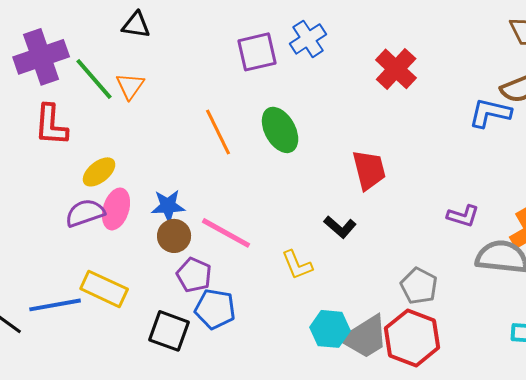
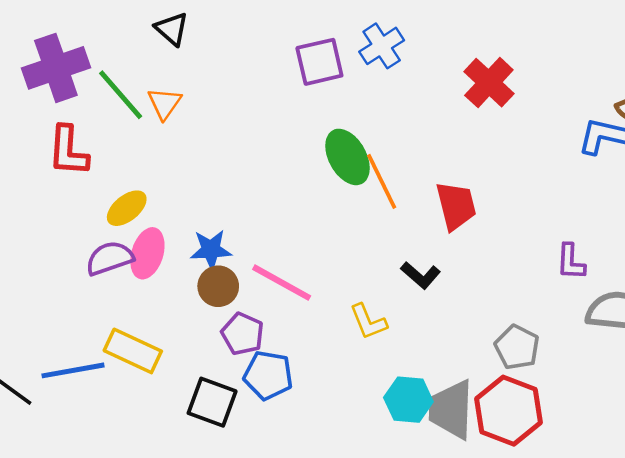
black triangle: (136, 25) -> (172, 29), turned 32
orange line: (218, 132) -> (382, 181), moved
purple L-shape: (463, 216) -> (571, 262), turned 76
gray trapezoid: (365, 337) -> (451, 409), turned 124

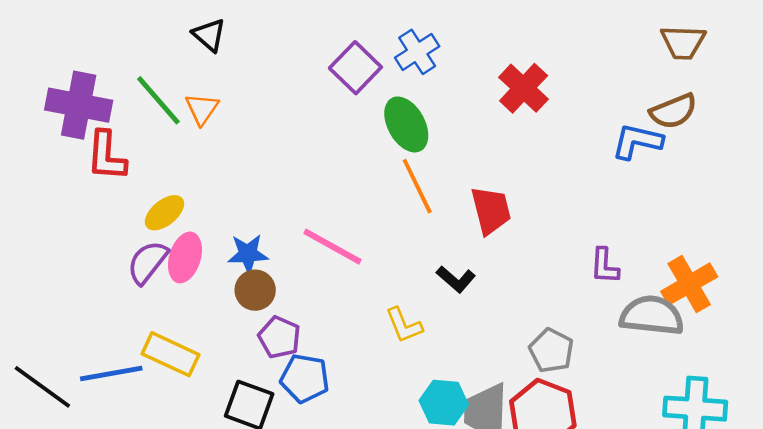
purple square: (319, 62) -> (355, 68), turned -33
purple cross: (56, 68) -> (79, 105), moved, turned 30
green ellipse: (347, 157) -> (406, 124), moved
purple semicircle: (110, 258) -> (148, 262), turned -33
pink line: (282, 283) -> (333, 247), moved

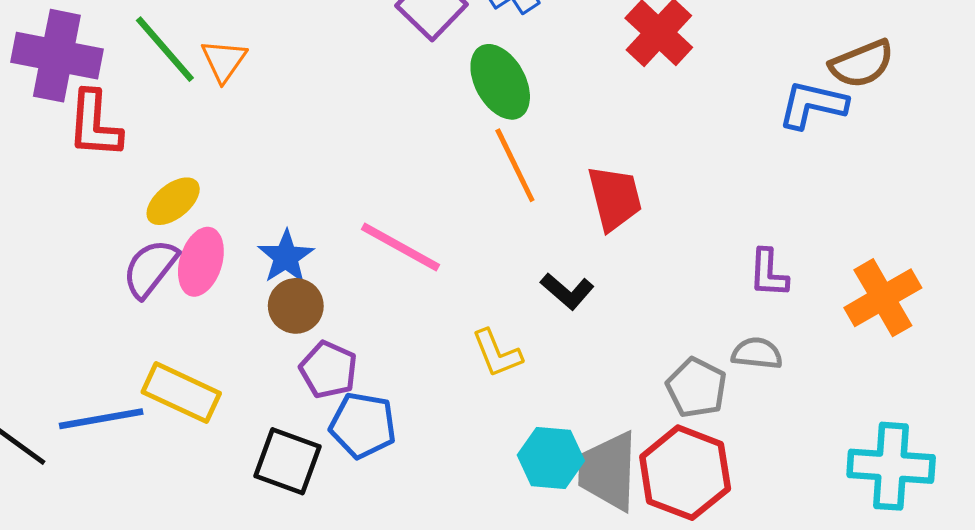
blue star: (248, 254) -> (286, 257), turned -30
gray semicircle: (652, 315) -> (757, 353), moved, size x0.6

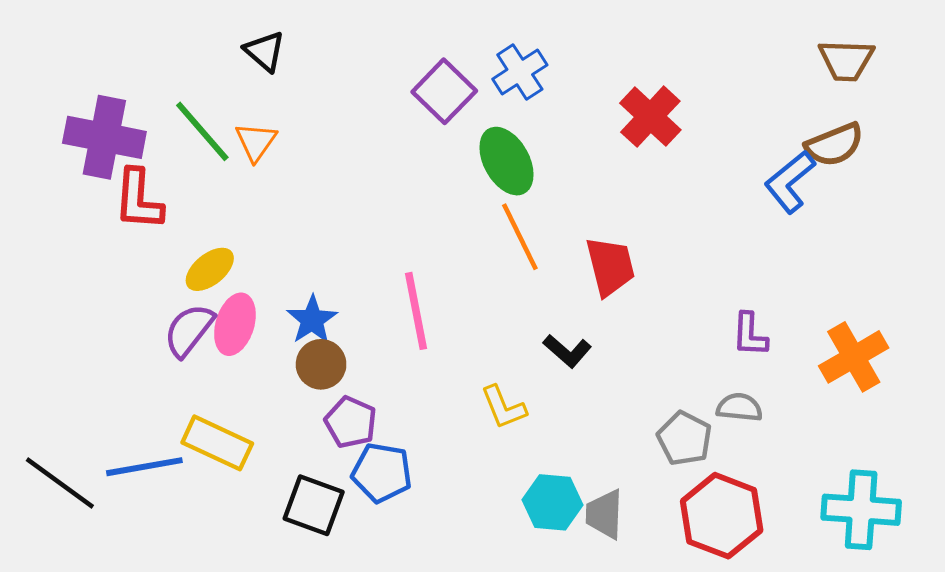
blue L-shape: (813, 105) -> (790, 182), turned -52
pink line: (400, 247) -> (416, 311), turned 50
gray trapezoid: (608, 471) -> (604, 514), size x0.7
red hexagon: (685, 473) -> (722, 516), moved

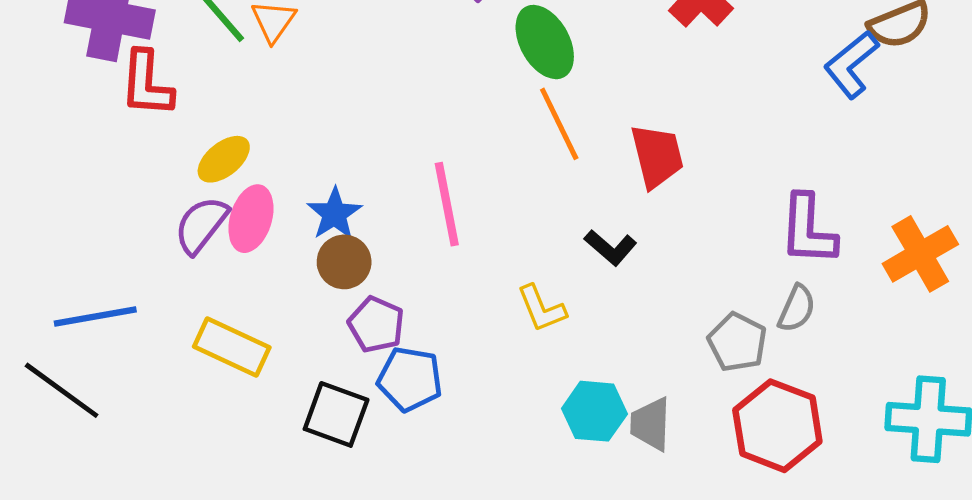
purple L-shape: (750, 335) -> (808, 230), size x1.5
gray semicircle: (739, 407) -> (797, 308), turned 108
blue line: (144, 467) -> (95, 316), moved

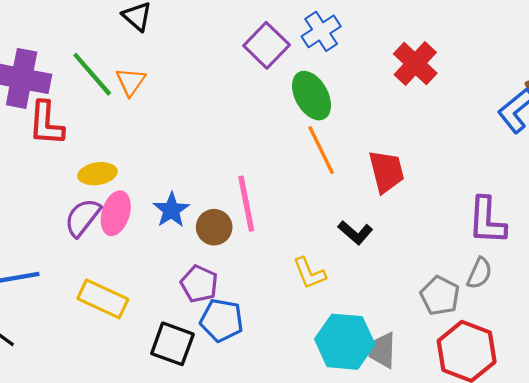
yellow ellipse: (224, 159) -> (98, 174), turned 30
brown circle: (344, 262) -> (214, 227), moved
cyan hexagon: (594, 411) -> (345, 342), size x1.4

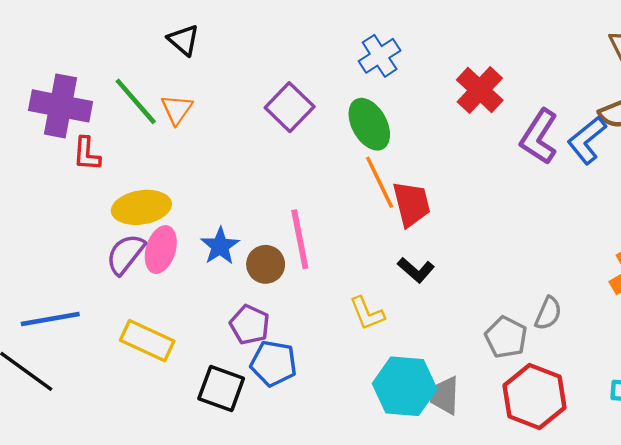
purple square: (267, 45) -> (290, 107), moved
red L-shape: (46, 123) -> (87, 154), size x0.7
red trapezoid: (386, 172) -> (411, 204), moved
yellow ellipse: (98, 174) -> (141, 207), size x1.4
purple L-shape: (487, 221) -> (539, 137), moved, turned 30

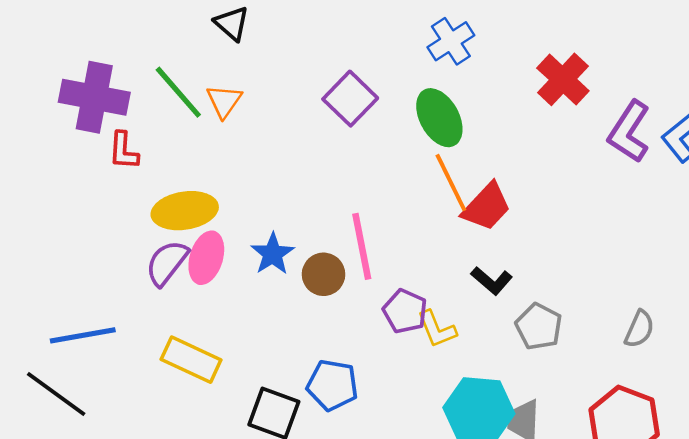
red trapezoid: (411, 204) -> (487, 207), turned 57
purple pentagon: (250, 325) -> (405, 311), moved
gray pentagon: (506, 337) -> (539, 327), moved

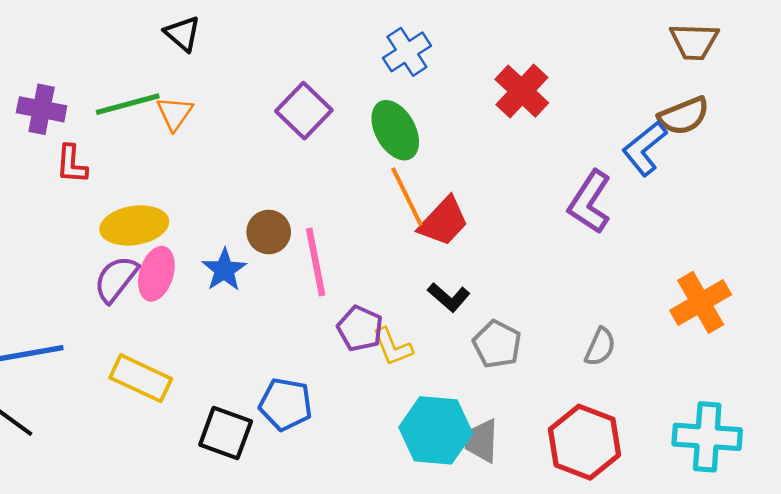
green line: (178, 92) -> (128, 104), turned -64
purple cross: (94, 97) -> (42, 109), size x0.7
purple L-shape: (629, 132) -> (590, 202), moved
brown circle: (323, 274) -> (269, 232), moved

